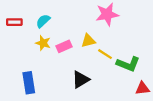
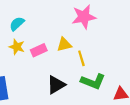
yellow line: (105, 54) -> (81, 58), turned 40
green L-shape: (128, 64) -> (93, 81), moved

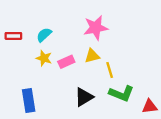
pink star: (84, 17) -> (96, 28), moved

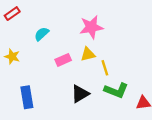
red rectangle: (13, 36) -> (12, 14), moved, turned -35
yellow star: (44, 58) -> (12, 57), moved

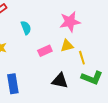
cyan semicircle: (42, 34) -> (26, 28), turned 112
black triangle: (80, 94) -> (60, 81), turned 42

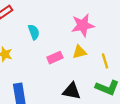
yellow line: (82, 58) -> (105, 61), moved

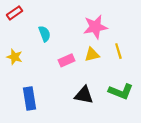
yellow line: (105, 61) -> (118, 51), moved

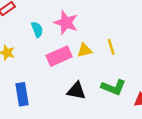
pink star: (95, 27) -> (66, 23), moved, turned 30
pink rectangle: (66, 60) -> (59, 56), size x1.5

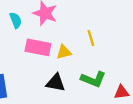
yellow triangle: (85, 50) -> (64, 52), moved
pink rectangle: (59, 56) -> (38, 47), turned 35

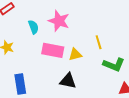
green L-shape: (93, 79) -> (114, 65), moved

